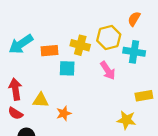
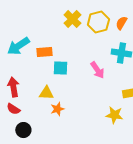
yellow hexagon: (109, 38) -> (98, 22), moved
yellow cross: (80, 45) -> (72, 19), moved, turned 30
yellow triangle: (41, 100) -> (46, 93), moved

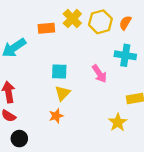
orange rectangle: (44, 52) -> (46, 28), moved
yellow triangle: (46, 93) -> (63, 93), moved, turned -49
yellow star: (114, 115) -> (118, 122), turned 30

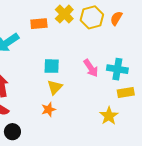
cyan cross: (125, 55) -> (117, 69), moved

